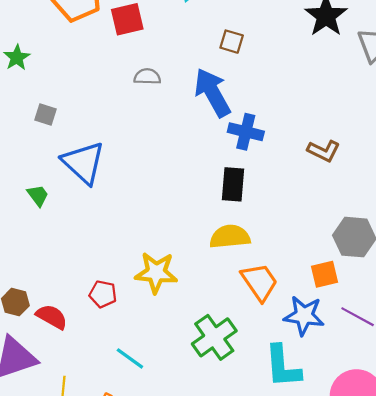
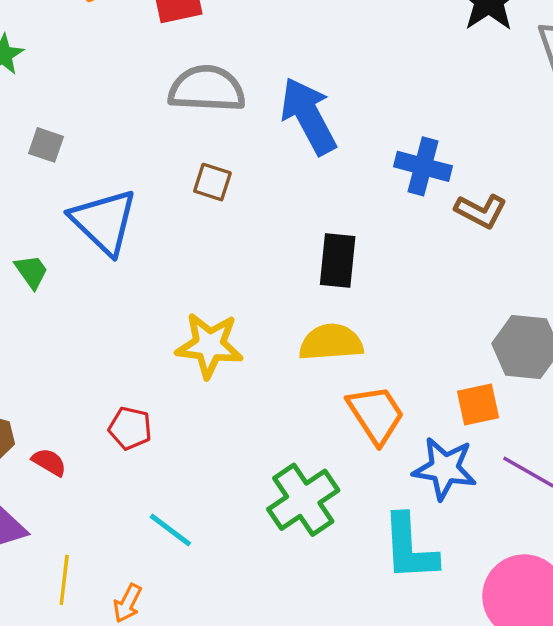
brown square: (232, 42) -> (212, 182), moved
gray semicircle: (147, 77) -> (207, 89), size x1.8
blue cross: (246, 132) -> (423, 166), moved
yellow star: (156, 273) -> (209, 345), moved
red semicircle: (52, 317) -> (49, 462), size x0.7

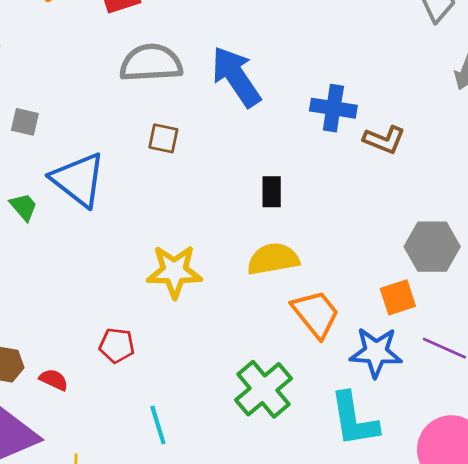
black rectangle: (338, 260) -> (272, 192), size x0.7
green trapezoid: (31, 272) -> (24, 207), moved
cyan line: (170, 530) -> (158, 425), turned 42

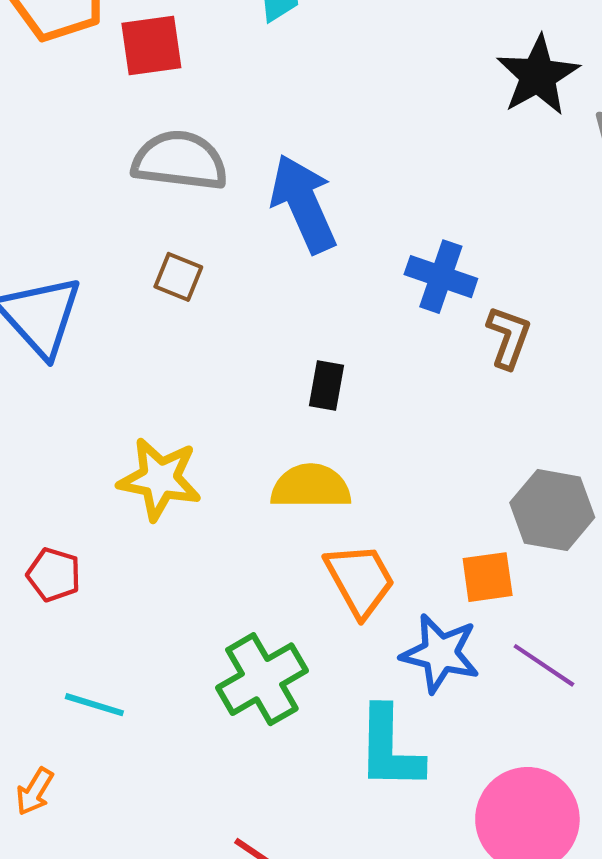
brown L-shape: (384, 140) -> (509, 337), turned -102
cyan line: (158, 425) -> (94, 705), turned -66

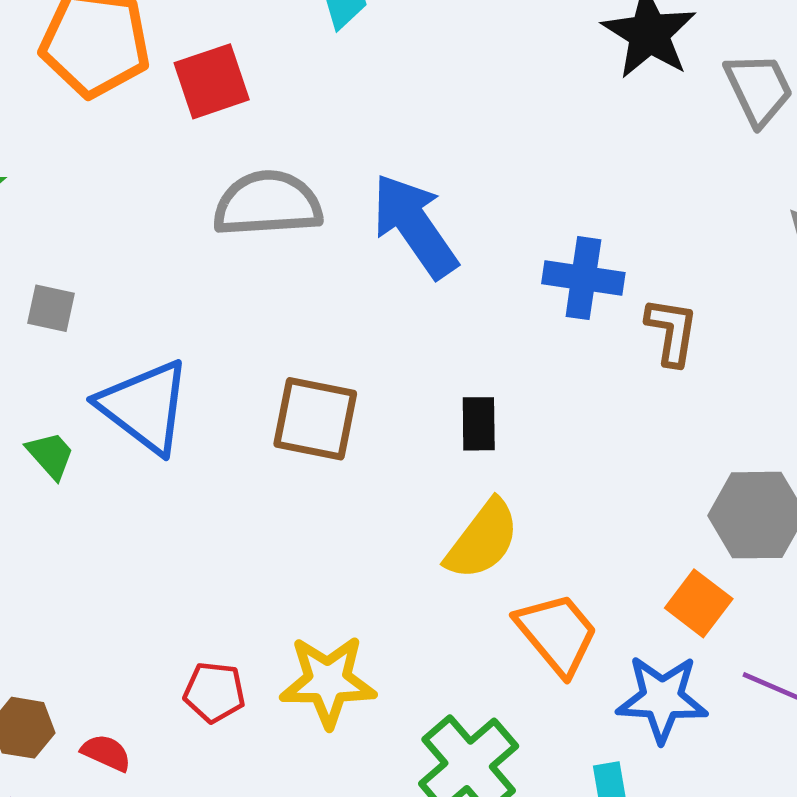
brown square: (178, 277) -> (315, 419), moved, size x1.6
yellow star: (160, 479) -> (328, 681), moved
yellow semicircle: (311, 487) -> (482, 540), turned 138
orange square: (488, 577) -> (699, 603), turned -34

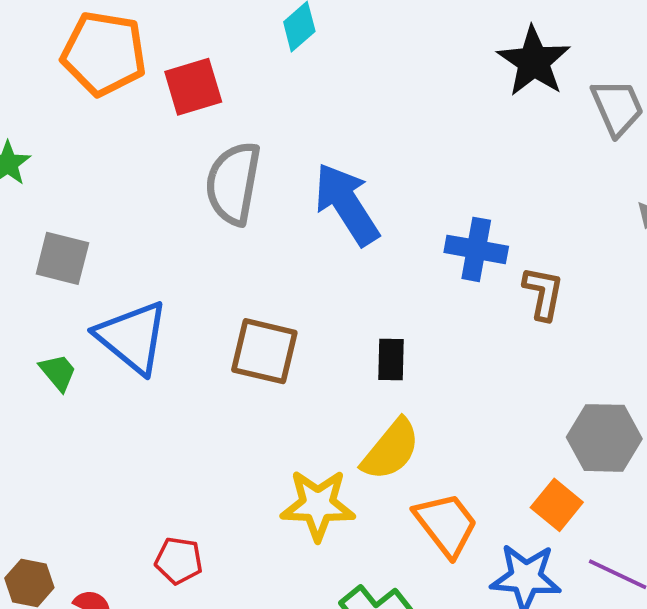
gray semicircle: (268, 204) -> (233, 183), turned -78
gray square: (51, 308) -> (62, 258), size x1.4
yellow star: (328, 681) -> (318, 505), moved

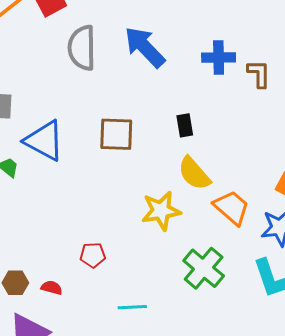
yellow semicircle: (391, 450) -> (194, 173), turned 111

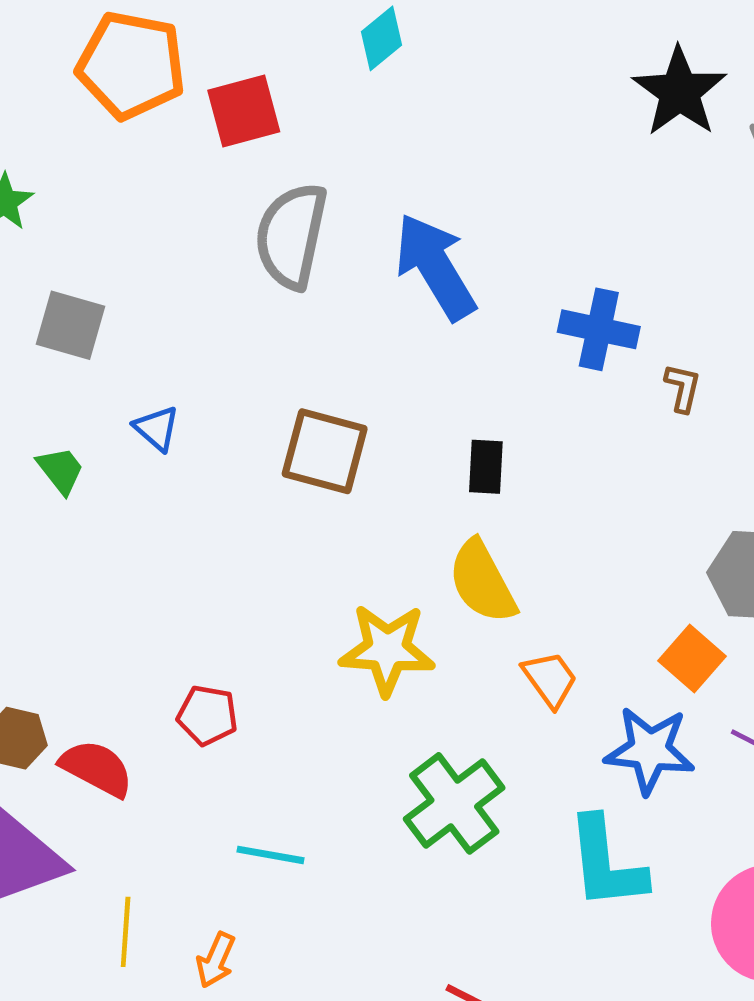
brown L-shape: (259, 74) -> (683, 388), size x0.7
blue triangle: (44, 141) -> (157, 428), size x0.5
orange trapezoid: (232, 208) -> (550, 679), size x0.7
red semicircle: (52, 288) -> (97, 768), size x1.5

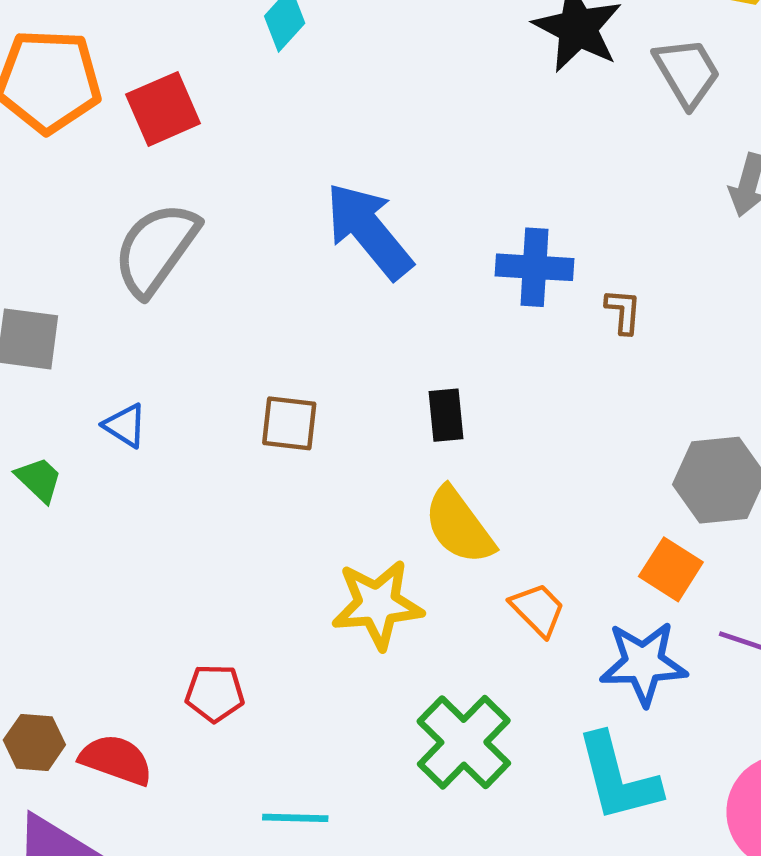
gray semicircle: (291, 236) -> (156, 249), moved, turned 32
brown square: (325, 451) -> (289, 423), size x0.7

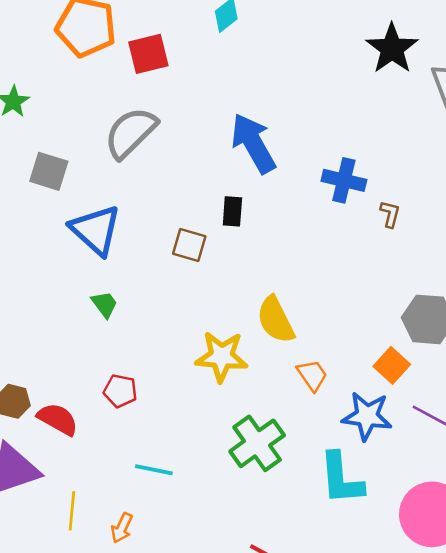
black rectangle: (446, 415) -> (232, 211), moved
blue triangle: (125, 425) -> (96, 230), size x2.0
green trapezoid: (39, 479) -> (105, 304), moved

